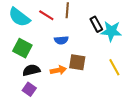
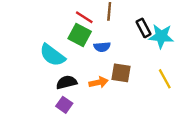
cyan semicircle: (19, 17) -> (52, 55), moved
green square: (22, 48) -> (80, 35), moved

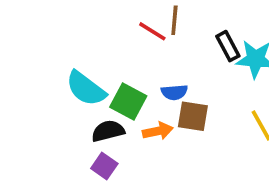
red line: (84, 17) -> (152, 31), moved
green square: (80, 35) -> (128, 101), moved
blue semicircle: (102, 47) -> (174, 92), moved

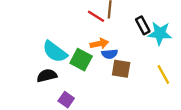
black semicircle: (108, 131) -> (47, 76), moved
orange arrow: (158, 131) -> (99, 44), moved

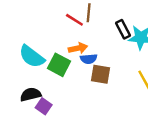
black semicircle: (47, 76) -> (31, 94), moved

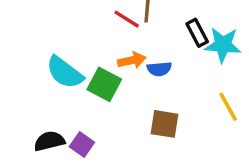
blue semicircle: (89, 59) -> (159, 69), moved
brown square: (100, 74) -> (164, 124), moved
black semicircle: (31, 94) -> (49, 141), moved

